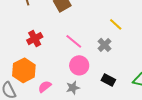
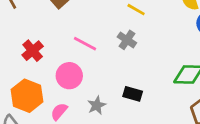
pink circle: (79, 65) -> (69, 76), moved
black rectangle: (108, 80) -> (133, 94), moved

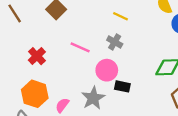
pink circle: (69, 76) -> (107, 70), moved
gray star: (97, 105) -> (93, 98), size x1.5

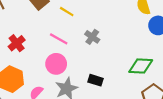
yellow line: (121, 16) -> (67, 12), moved
pink circle: (107, 70) -> (56, 64), moved

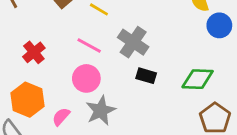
gray cross: (92, 37) -> (133, 42), size x1.5
black rectangle: (96, 80) -> (146, 76), moved

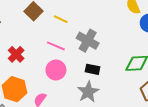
black rectangle: (146, 76) -> (92, 69), moved
gray star: (101, 111) -> (88, 92), moved

